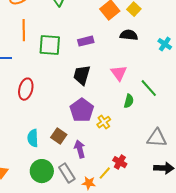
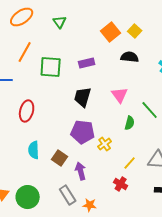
orange line: (24, 30) -> (25, 52), turned 30
purple pentagon: (82, 110) -> (83, 132), turned -30
cyan semicircle: (33, 138) -> (34, 150), moved
green circle: (42, 171) -> (28, 197), moved
yellow line: (105, 173) -> (130, 163), moved

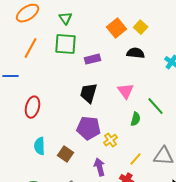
green square: (51, 67) -> (66, 44), moved
purple arrow: (81, 171) -> (100, 167), moved

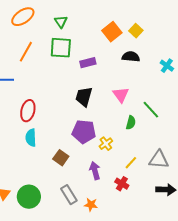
cyan semicircle: (40, 146) -> (31, 138), moved

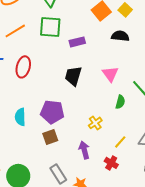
orange line: (26, 52) -> (15, 31), turned 30
red ellipse: (28, 111) -> (23, 67), moved
purple pentagon: (84, 132) -> (52, 112), moved
brown square: (61, 158) -> (50, 137), turned 35

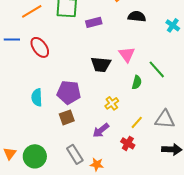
red ellipse: (23, 67) -> (40, 47), turned -50
black trapezoid: (73, 76) -> (101, 64), moved, turned -100
purple arrow: (84, 150) -> (101, 130), turned -114

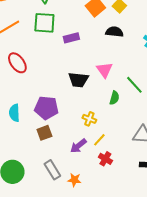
yellow cross: (112, 103) -> (89, 119), turned -32
yellow line: (137, 122) -> (99, 140), moved

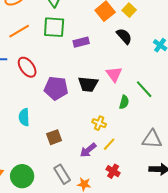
black semicircle: (114, 32) -> (124, 36), turned 42
purple pentagon: (46, 108) -> (56, 88), moved
red cross: (105, 159) -> (113, 171), moved

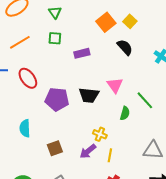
green square: (54, 27) -> (55, 38), size x0.6
yellow line: (109, 144) -> (110, 155), turned -32
purple arrow: (88, 150) -> (88, 151), moved

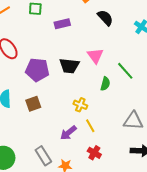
brown square: (55, 148) -> (33, 104), moved
purple arrow: (88, 151) -> (68, 133), moved
yellow line: (110, 155) -> (90, 126), turned -40

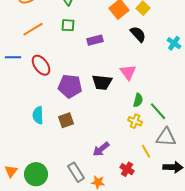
green line: (125, 71) -> (158, 111), moved
yellow cross: (80, 105) -> (135, 121), moved
yellow line: (90, 126) -> (146, 151), moved

